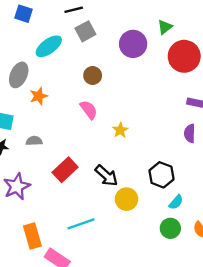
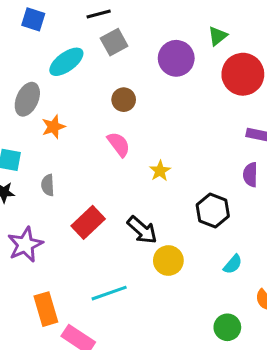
gray semicircle: (34, 141) -> (48, 185), turned -91
black hexagon: (161, 175) -> (213, 210), moved
green circle: (170, 228) -> (227, 327), moved

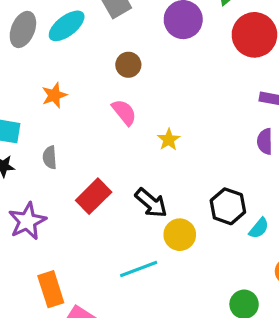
gray ellipse: (27, 99) -> (23, 29), moved
black hexagon: (213, 210) -> (228, 206), moved
cyan semicircle: (233, 264) -> (259, 228), moved
cyan line: (109, 293) -> (139, 269), moved

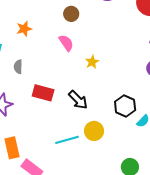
red rectangle: (94, 196) -> (43, 93), turned 55
yellow circle: (180, 235) -> (94, 131), moved

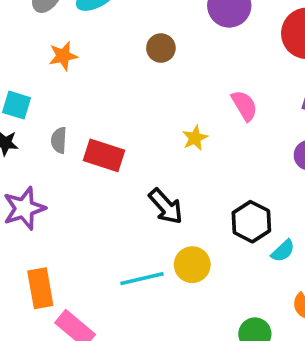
orange star: (24, 29) -> (63, 56), moved
pink semicircle: (66, 43) -> (244, 106), moved
red rectangle: (43, 93) -> (104, 155), moved

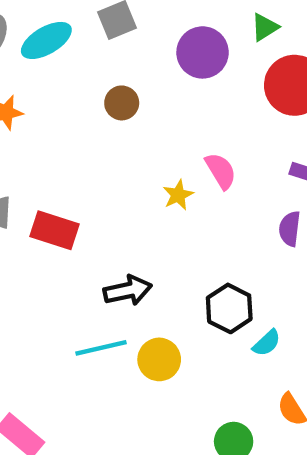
yellow star: (195, 138) -> (178, 195), moved
black arrow: (166, 206) -> (128, 290), turned -60
cyan line: (142, 279) -> (101, 348), moved

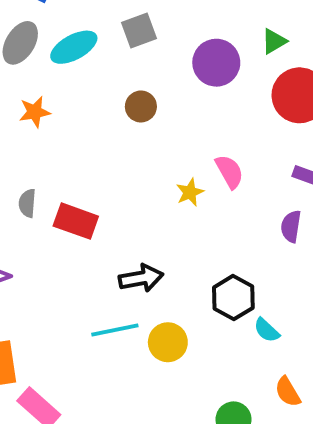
cyan semicircle: (267, 343) -> (267, 330), turned 84

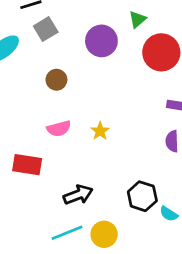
pink semicircle: (229, 172) -> (59, 129), moved, turned 115

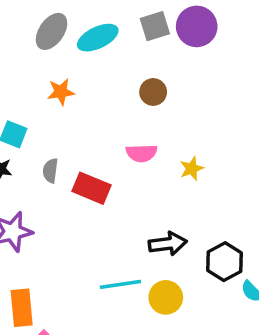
purple circle: (101, 41) -> (197, 26), moved
black arrow: (78, 195) -> (168, 244), moved

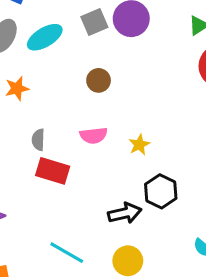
gray semicircle: (50, 171) -> (38, 140), moved
black hexagon: (224, 262) -> (161, 191), moved
cyan line: (120, 284) -> (67, 253), moved, turned 44

